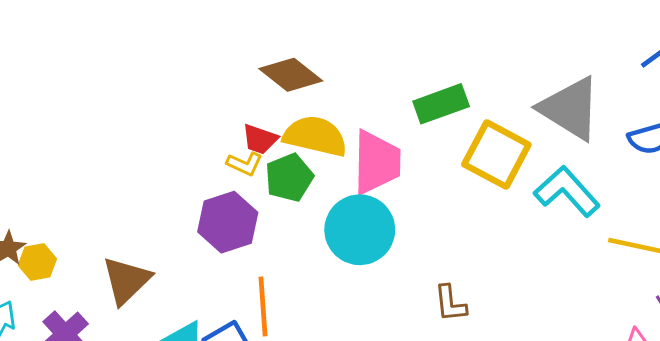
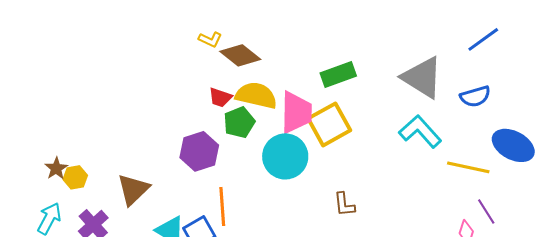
yellow square: (496, 155) -> (329, 124), moved, turned 33
yellow L-shape: (245, 164) -> (210, 39), moved

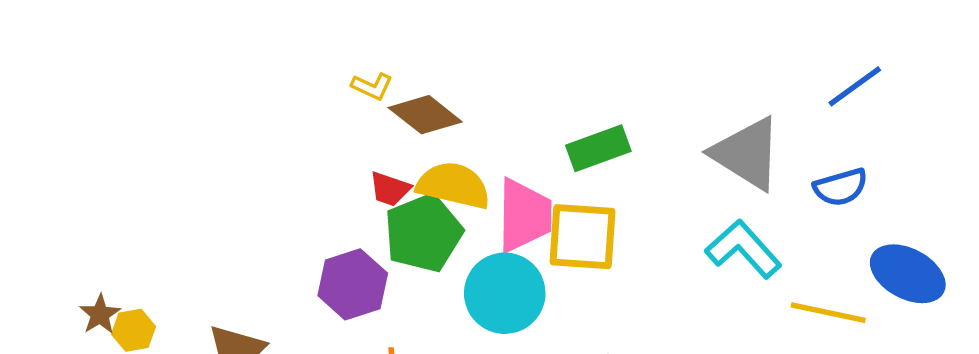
green pentagon: (239, 122) -> (423, 233), size x1.4
yellow square: (329, 124) -> (582, 237), turned 33

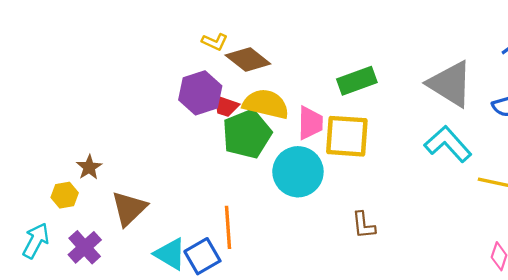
pink trapezoid: (524, 215) -> (310, 123), size x0.7
purple hexagon: (353, 284) -> (200, 93), moved
brown star: (100, 314) -> (89, 167), moved

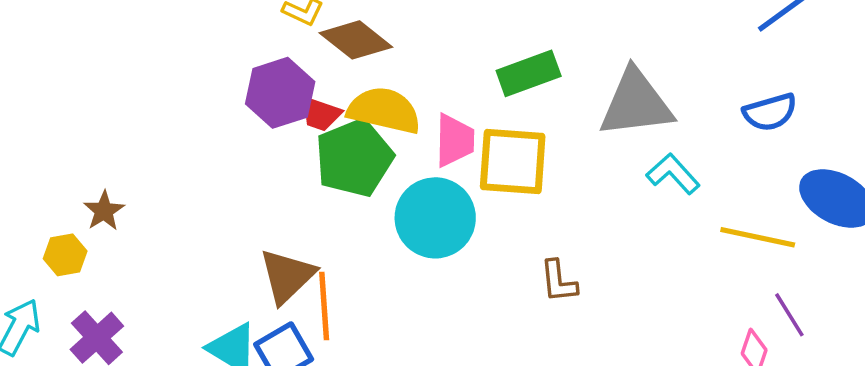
gray triangle: (450, 84) -> (636, 103), moved, turned -39
cyan L-shape: (448, 144) -> (673, 174), size x0.7
brown triangle: (129, 208) -> (287, 276), moved
brown L-shape: (364, 225) -> (559, 281), moved

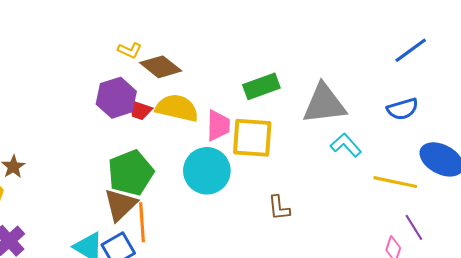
green pentagon: (354, 158) -> (131, 173), moved

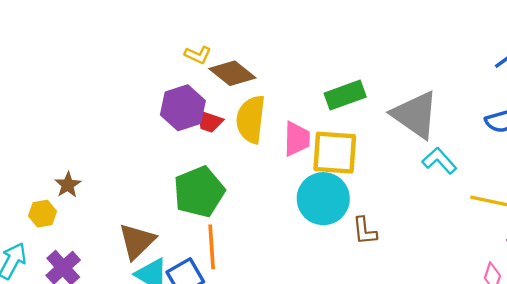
gray triangle: (324, 104) -> (415, 115), turned 42
yellow semicircle: (177, 108) -> (251, 119), turned -96
cyan circle: (207, 171) -> (323, 199), moved
brown triangle: (120, 205) -> (137, 241), moved

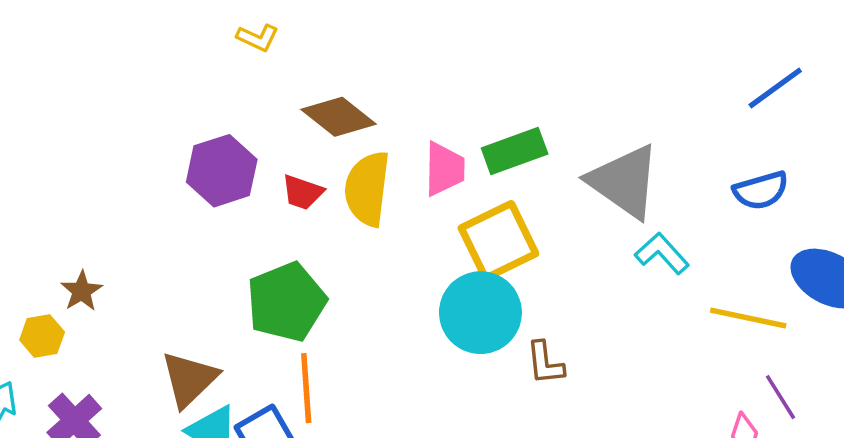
yellow L-shape: (198, 55) -> (258, 38), moved
purple hexagon: (183, 108) -> (222, 171), moved
pink trapezoid: (297, 139) -> (445, 169), moved
yellow square: (335, 153) -> (498, 241), turned -30

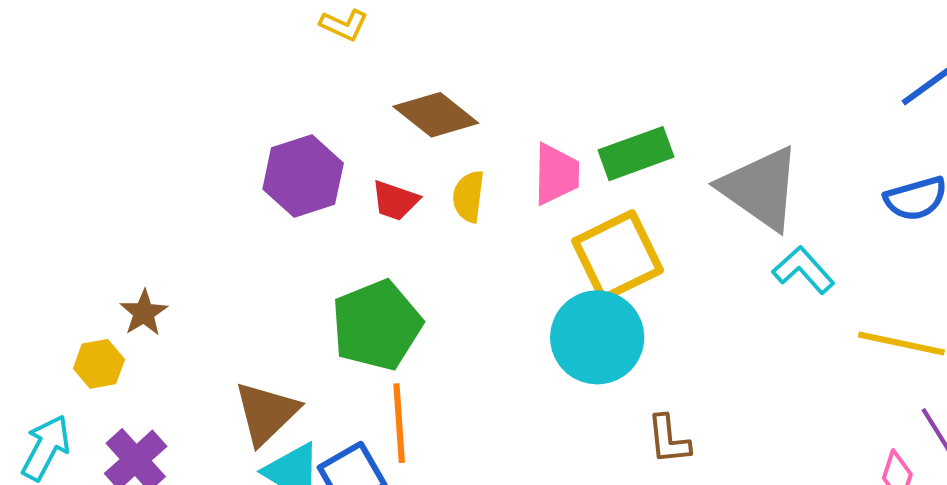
yellow semicircle: (367, 189) -> (469, 196), size x0.6
brown L-shape: (545, 363) -> (669, 439), moved

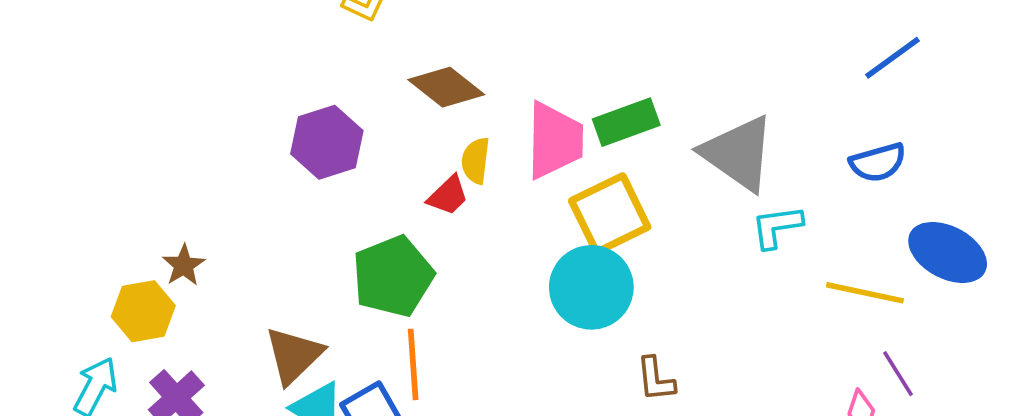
pink trapezoid: (556, 174) -> (555, 140), size x1.4
red trapezoid: (395, 201) -> (448, 196), moved, turned -63
cyan L-shape: (803, 270) -> (777, 227), turned -56
yellow hexagon: (99, 364) -> (143, 311), size x1.4

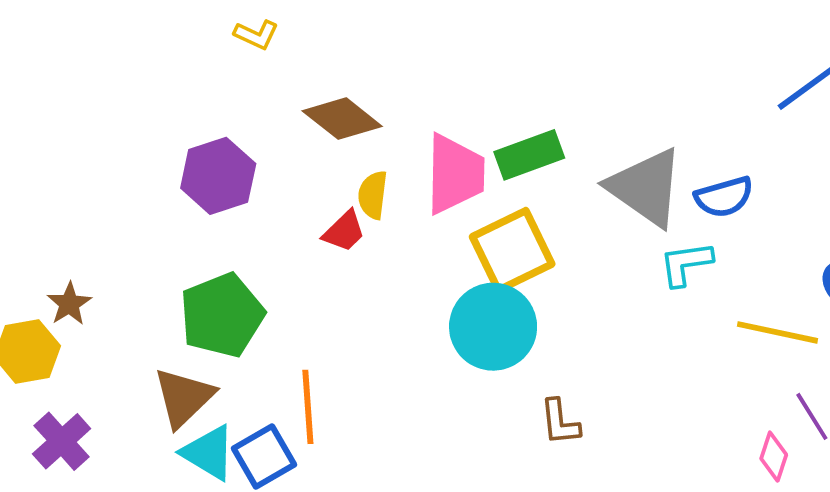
blue semicircle: (878, 162) -> (724, 197), moved
green pentagon: (393, 276) -> (222, 315), moved

